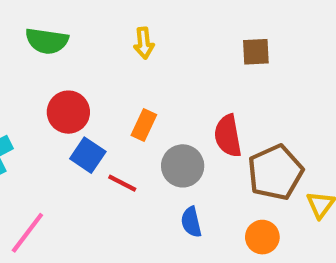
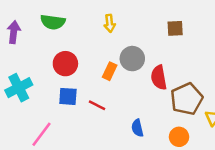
blue square: (88, 155) -> (68, 96), moved, turned -30
gray circle: (183, 166) -> (132, 59), moved

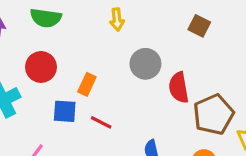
brown square: (175, 28) -> (199, 26), turned 30
red circle: (65, 64) -> (41, 67), moved
orange rectangle: (110, 71) -> (87, 84), moved

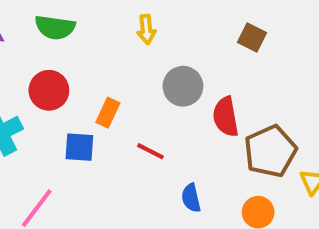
red line: (101, 122) -> (150, 151), moved

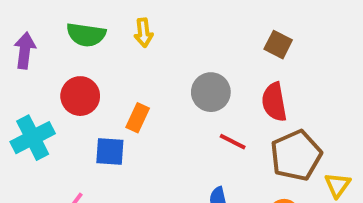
yellow arrow: (146, 29) -> (144, 33), moved
red semicircle: (226, 117) -> (274, 102), moved
red line: (150, 151) -> (233, 142), moved

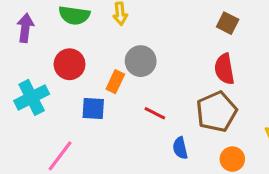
gray circle: (211, 92) -> (141, 61), moved
red line: (233, 142) -> (155, 113), moved
brown pentagon: (296, 155) -> (217, 112), moved

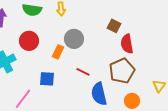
brown square: (228, 23) -> (114, 26), moved
blue square: (93, 108) -> (47, 79), moved
blue semicircle: (180, 148) -> (99, 94), size x1.6

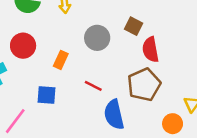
gray circle: (74, 39) -> (97, 38), moved
orange circle: (132, 101) -> (173, 124), moved

